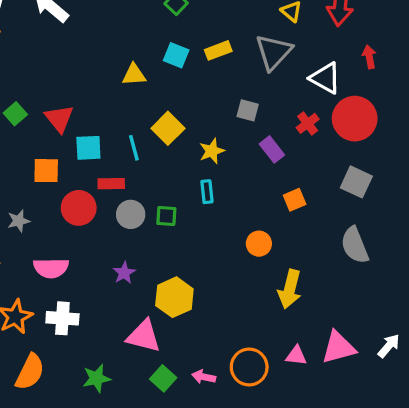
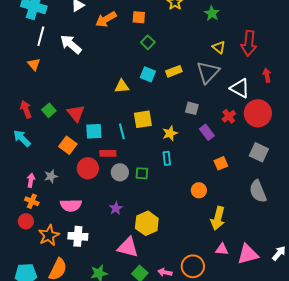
yellow square: (168, 128) -> (143, 119), turned 36
orange square: (46, 171) -> (68, 145), turned 36
pink triangle: (296, 356) -> (222, 249), moved

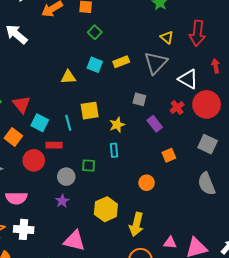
cyan square: (94, 131) -> (40, 123), turned 30
gray circle: (120, 172) -> (66, 177), moved
yellow arrow: (218, 218) -> (136, 224), moved
yellow hexagon: (147, 223) -> (106, 209), moved

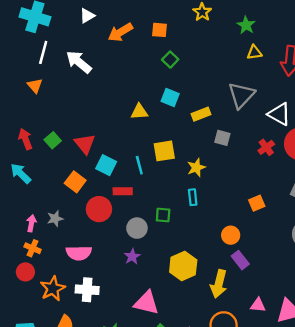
yellow triangle: (167, 37) -> (254, 52), moved, turned -48
yellow rectangle: (121, 62) -> (201, 114), moved
purple rectangle: (155, 124) -> (240, 260), moved

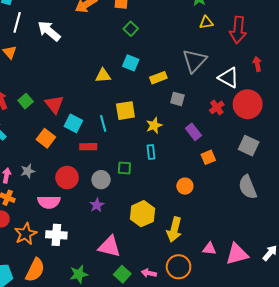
red circle: (99, 209) -> (67, 178), moved
purple rectangle: (240, 260) -> (193, 132), moved

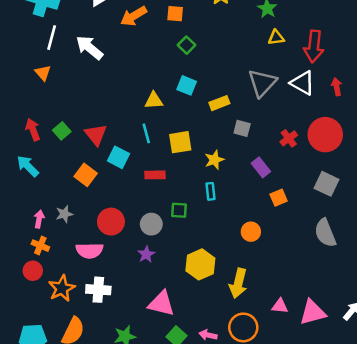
white triangle: (228, 78) -> (303, 83), moved
cyan line: (103, 123) -> (146, 133), moved
red rectangle: (88, 147) -> (155, 175), moved

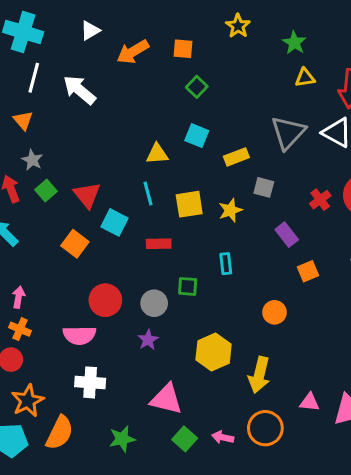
yellow star: (214, 160) -> (230, 210), moved
gray star: (64, 214) -> (32, 160), moved, turned -30
orange star: (62, 288) -> (28, 401), moved

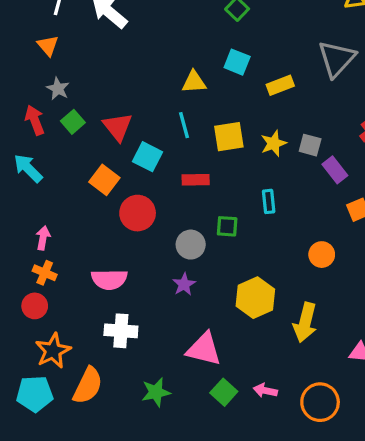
gray square: (264, 187) -> (310, 145), moved
red circle: (105, 300) -> (138, 213), moved
orange circle: (265, 428) -> (320, 402), moved

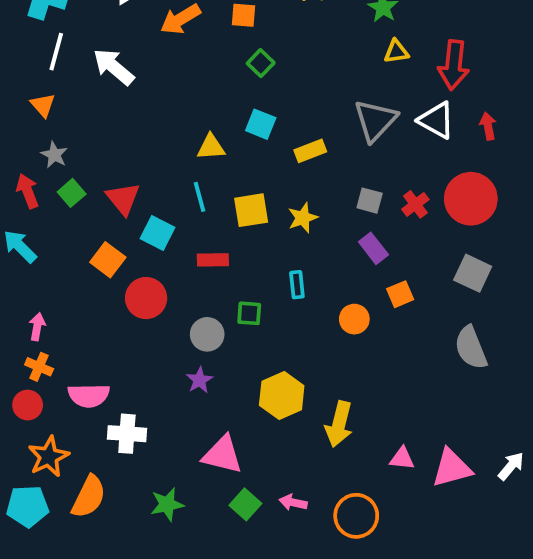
gray square: (310, 145) -> (370, 201), moved
orange circle: (322, 255) -> (354, 319), moved
pink semicircle: (109, 279) -> (89, 395), moved

